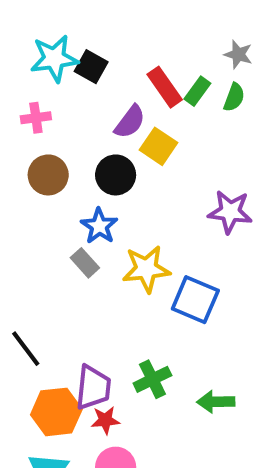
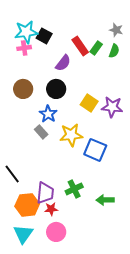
pink cross: (36, 118) -> (24, 48), moved
yellow square: (159, 146) -> (89, 103), moved

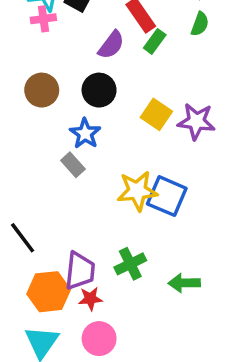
green rectangle: (96, 48) -> (155, 41), moved
yellow star: (71, 135) -> (137, 191), moved

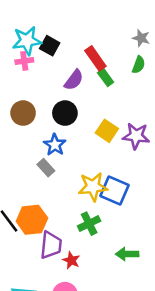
green rectangle: (155, 41) -> (106, 77), turned -72
green cross: (130, 264) -> (89, 224), moved
orange hexagon: (49, 292) -> (32, 220), moved
red star: (90, 299) -> (71, 260), moved, turned 30

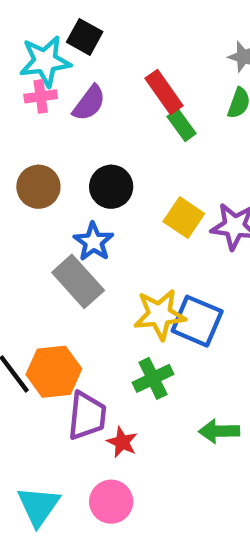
black square: (50, 46) -> (85, 37), moved
purple semicircle: (74, 80) -> (89, 103), moved
gray rectangle: (46, 168) -> (78, 281), size x1.6

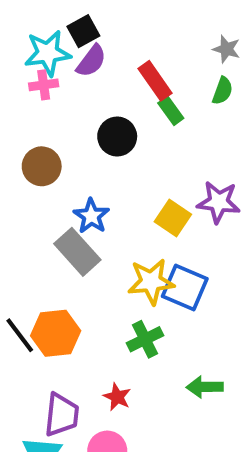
black square: (85, 37) -> (83, 31), turned 32
purple semicircle: (89, 103) -> (91, 61), moved
black circle: (111, 187) -> (117, 136), moved
yellow square: (184, 218) -> (173, 218), moved
purple trapezoid: (87, 416) -> (62, 415), moved

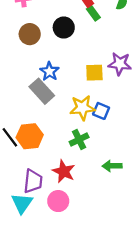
brown circle: (42, 166) -> (30, 34), moved
yellow square: (173, 218) -> (94, 73), turned -36
blue square: (185, 288) -> (101, 111), size x0.7
red star: (117, 397) -> (64, 171), size x1.5

